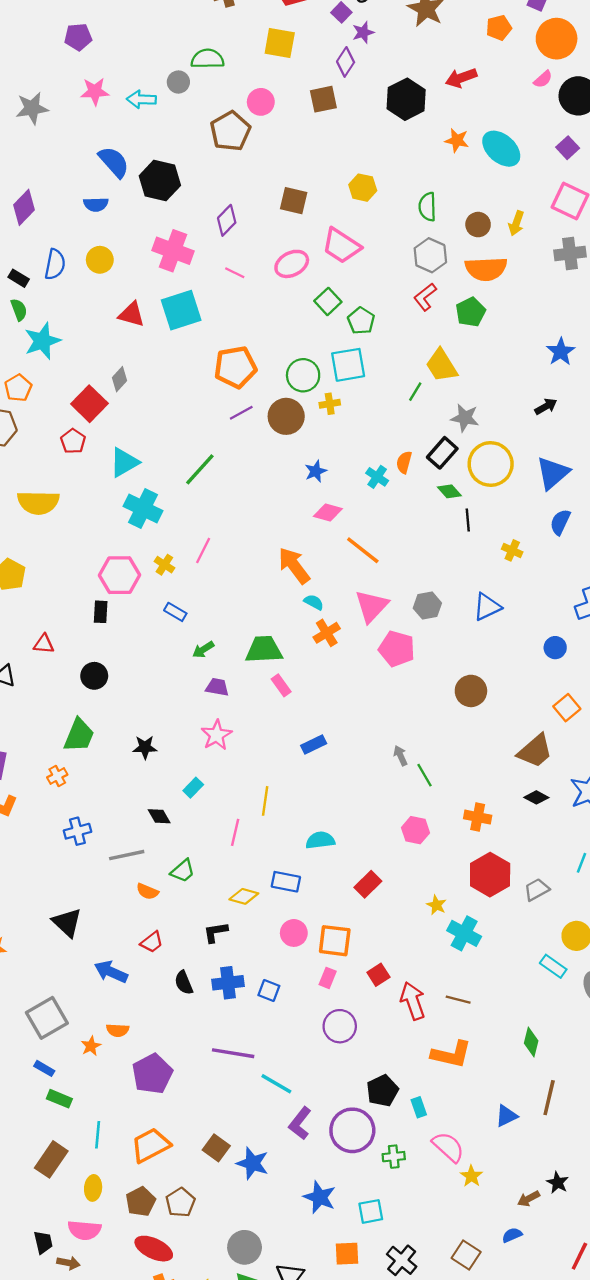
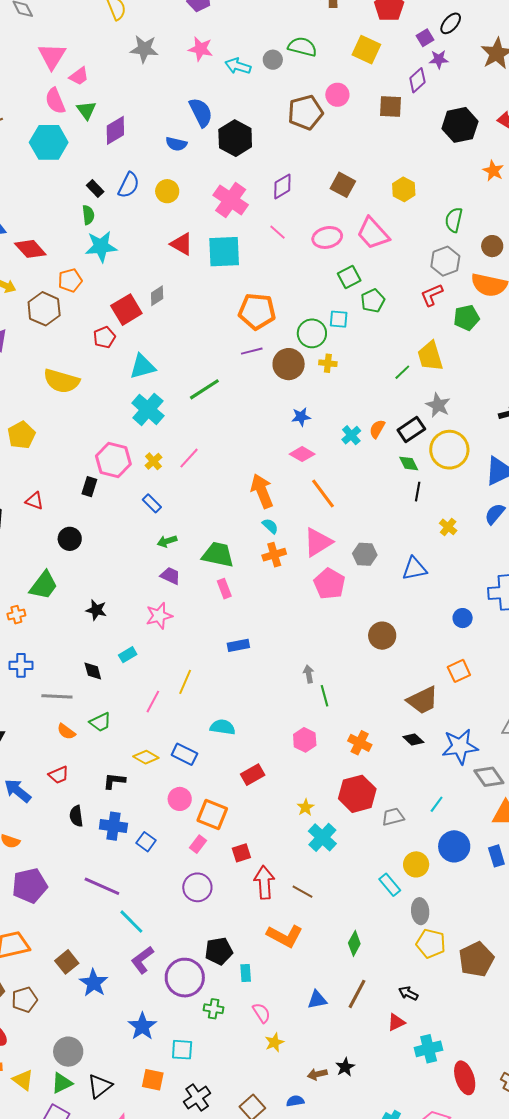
cyan square: (348, 365) -> (339, 319), moved, size x0.6
pink semicircle: (448, 1147) -> (261, 1013), size x0.7

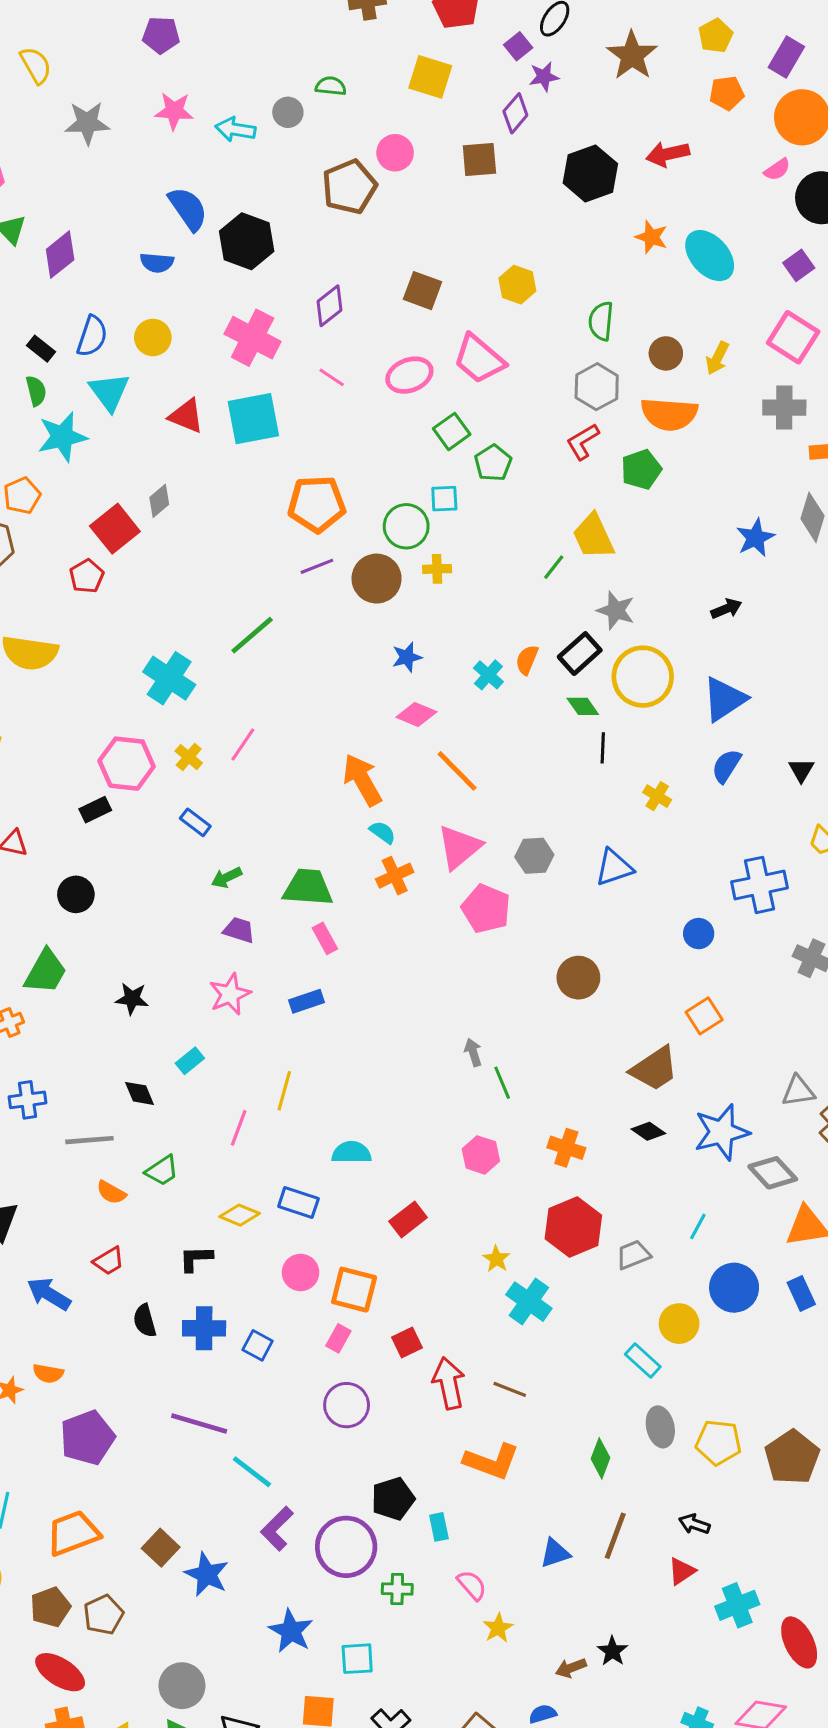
green semicircle: (302, 47) -> (331, 86), size x0.7
cyan triangle: (142, 367) -> (109, 392), moved, turned -44
black rectangle: (89, 487) -> (95, 810), turned 54
blue rectangle: (238, 645) -> (307, 1001), moved
gray ellipse: (420, 911) -> (660, 1427), moved

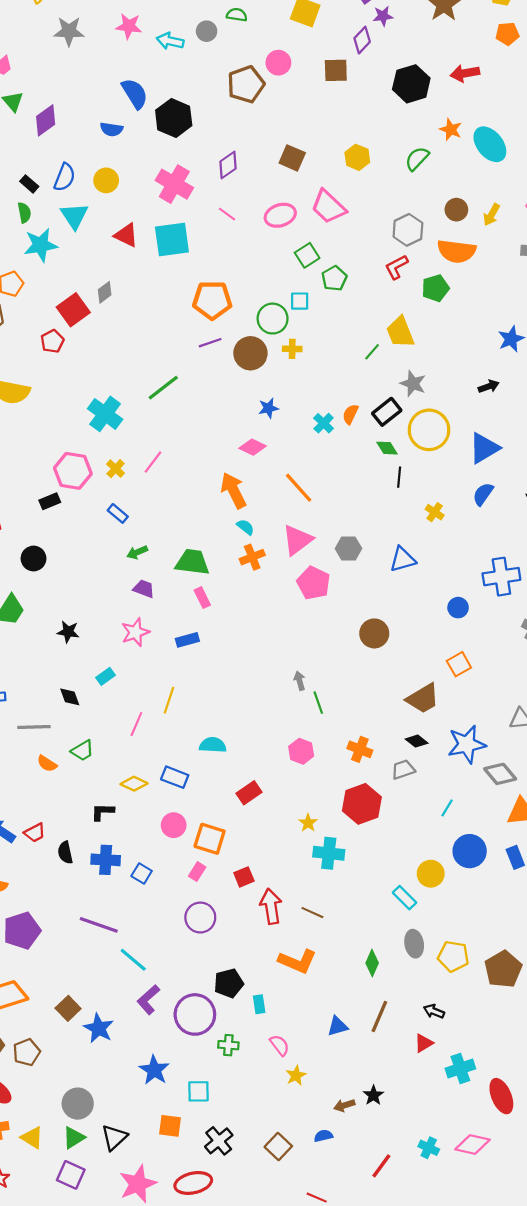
green semicircle: (601, 321) -> (417, 159), moved, turned 35
pink diamond: (416, 714) -> (253, 447), moved
gray trapezoid: (633, 1255) -> (403, 770), moved
red trapezoid: (109, 1261) -> (35, 833), moved
cyan cross: (529, 1302) -> (329, 853), turned -32

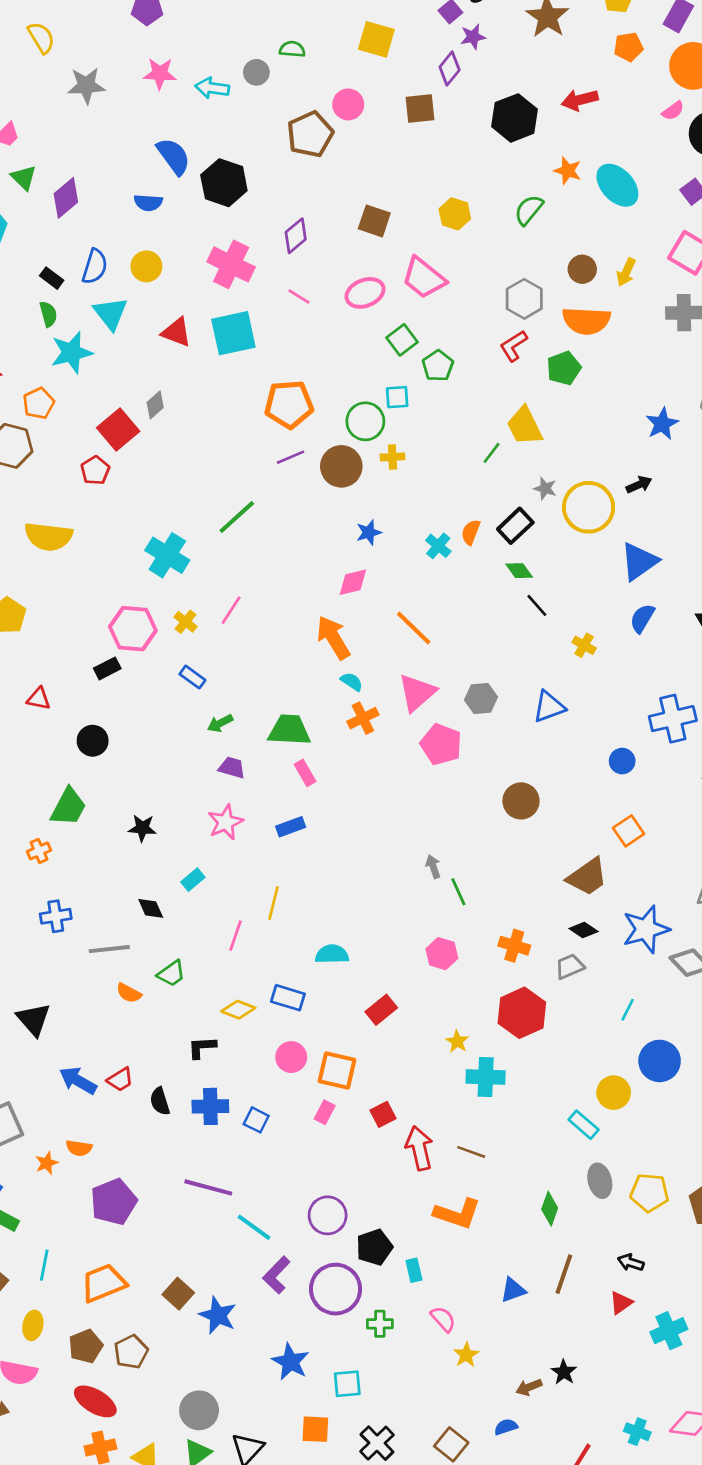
gray star: (413, 384) -> (545, 488), size x0.7
yellow circle: (429, 430) -> (589, 507), moved
pink diamond: (253, 447) -> (353, 582), turned -35
black line: (399, 477) -> (537, 605), turned -42
purple circle: (200, 918) -> (328, 1215), moved

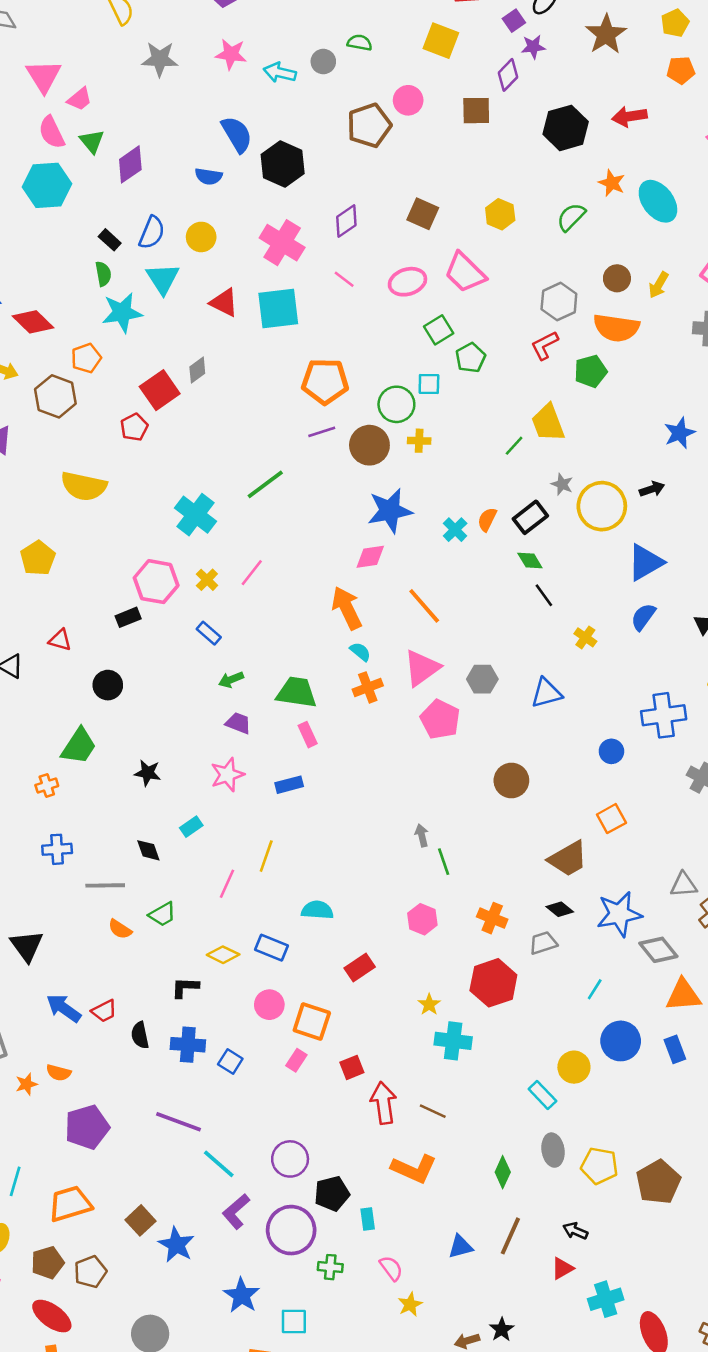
blue star: (369, 532) -> (390, 511), size x1.8

